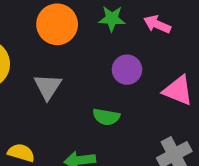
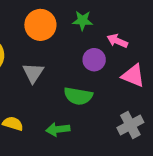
pink arrow: (157, 24) -> (117, 41), moved
green semicircle: (106, 117) -> (78, 96), size x1.4

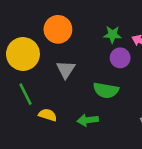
green star: (83, 21) -> (112, 35), moved
orange circle: (40, 25) -> (58, 29), moved

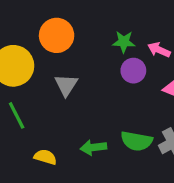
green semicircle: (106, 90) -> (137, 141), moved
yellow semicircle: (48, 115) -> (45, 157), moved

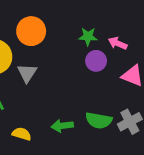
gray triangle: (66, 85) -> (27, 73), moved

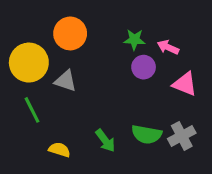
gray triangle: (27, 73) -> (66, 81), turned -45
green arrow: (62, 126) -> (105, 141), turned -120

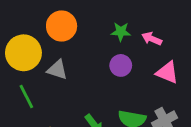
purple circle: (144, 67) -> (121, 65), moved

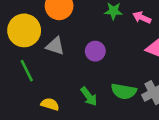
purple circle: (121, 65) -> (95, 51), moved

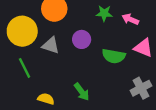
purple circle: (95, 51) -> (82, 39), moved
green semicircle: (124, 91) -> (114, 56), moved

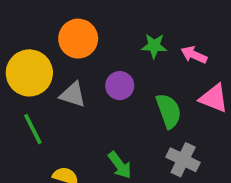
green semicircle: (114, 56) -> (169, 111), turned -120
gray cross: (141, 88) -> (183, 160), moved, turned -36

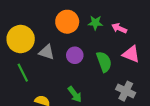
orange circle: (78, 39) -> (67, 22), moved
purple circle: (120, 86) -> (75, 55), moved
gray cross: (183, 160) -> (126, 91), moved

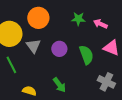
orange circle: (67, 22) -> (38, 18), moved
gray triangle: (47, 52) -> (33, 46), turned 35

